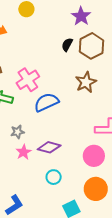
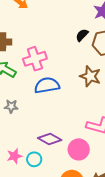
brown star: (86, 82) -> (90, 76), turned 30
purple diamond: (49, 147) -> (50, 139), moved
pink star: (24, 152) -> (14, 156), moved

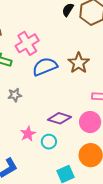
brown star: (90, 76) -> (79, 63), moved, turned 30
pink star: (14, 156) -> (28, 134), moved

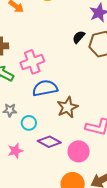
brown star: (79, 63) -> (67, 107), moved
cyan circle: (49, 142) -> (29, 123), moved

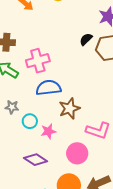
purple diamond: (49, 142) -> (36, 160), moved
pink star: (15, 151) -> (48, 131), moved

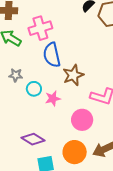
blue semicircle: (49, 88) -> (52, 55), turned -95
purple diamond: (36, 160) -> (33, 139), moved

